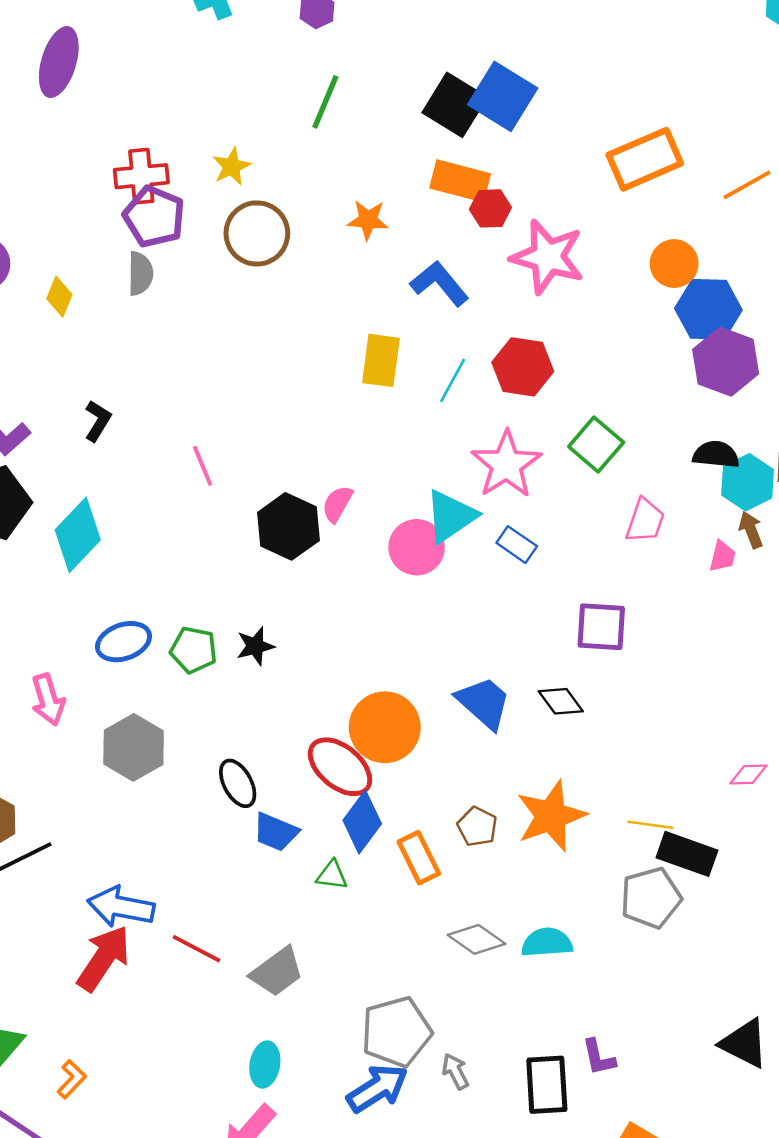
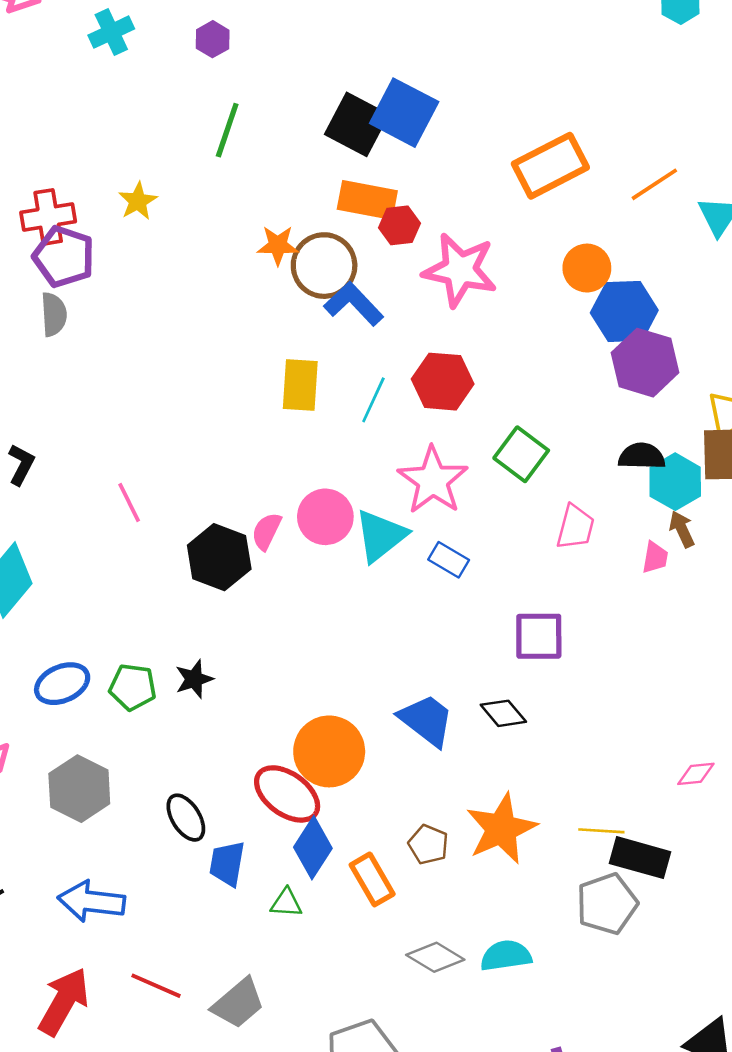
brown circle: (257, 233) -> (324, 266), moved
pink circle: (417, 547) -> (325, 517), moved
blue trapezoid: (276, 832) -> (227, 864), turned 81
blue arrow: (121, 907) -> (91, 901), moved

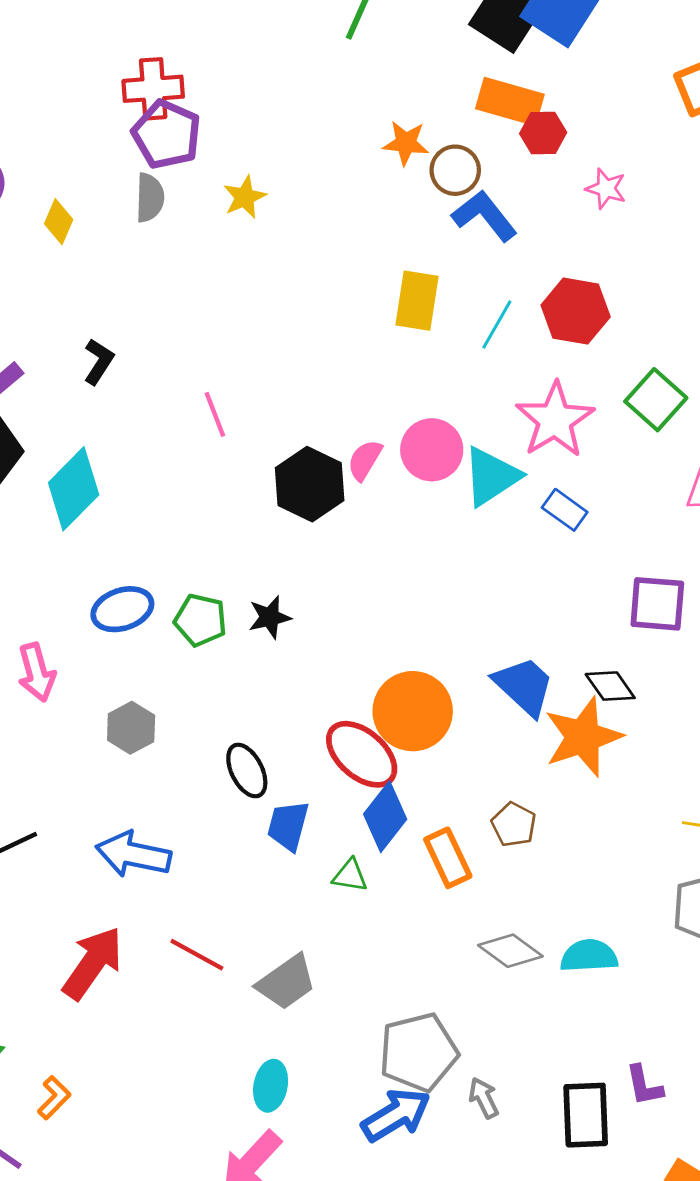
yellow star: (138, 201) -> (245, 197), moved
brown circle: (324, 266) -> (455, 170), size x0.7
pink star: (460, 270) -> (606, 189), size x0.5
gray hexagon: (79, 789) -> (131, 728), size x0.7
orange star: (501, 829) -> (583, 737), moved

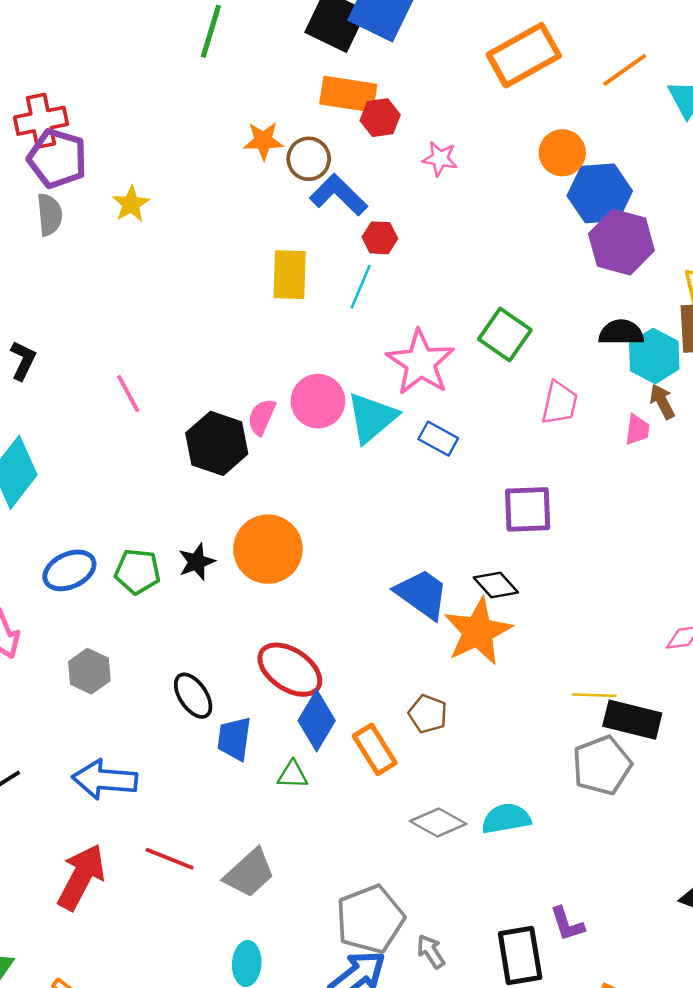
red hexagon: (576, 311) -> (380, 238), moved, size x0.6
orange circle: (413, 711) -> (268, 549), moved

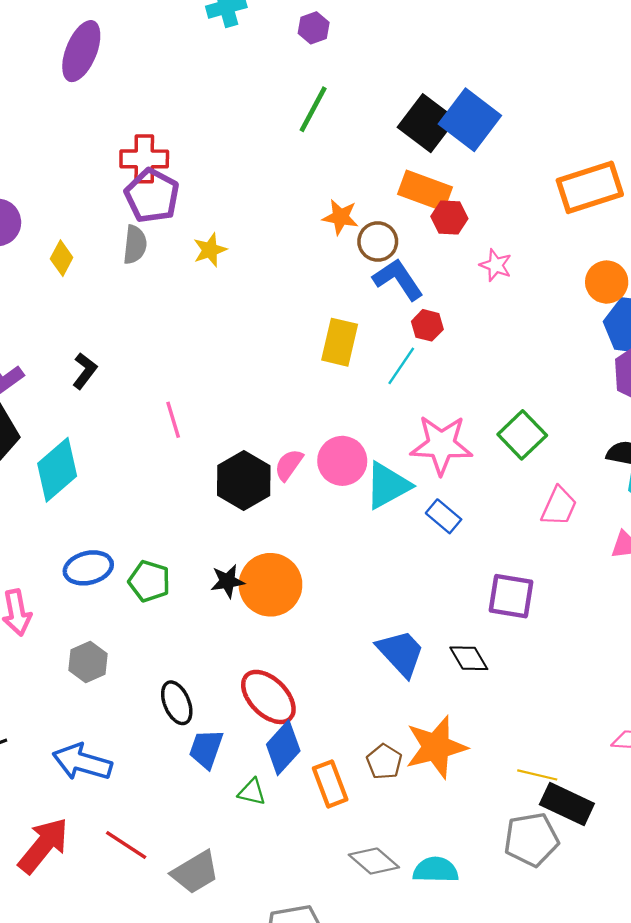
pink star: (420, 363) -> (441, 445), turned 30
black star: (197, 562) -> (227, 581), moved
orange star: (478, 631) -> (436, 747), moved

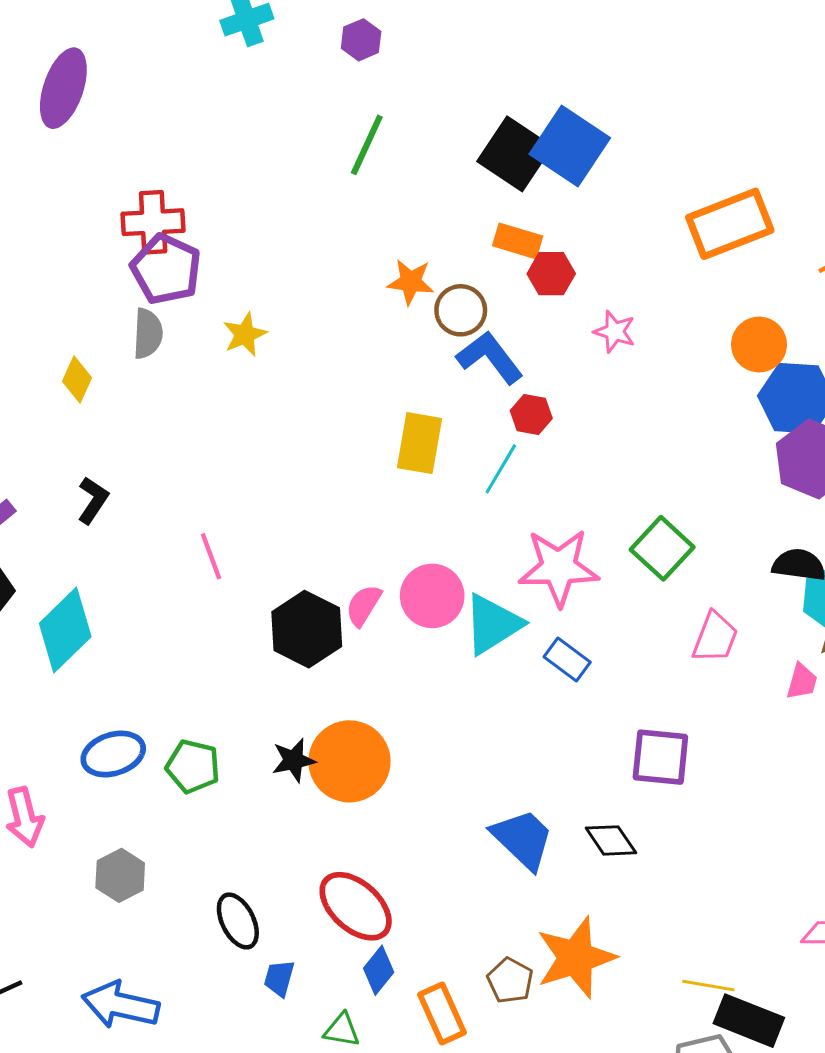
orange rectangle: (425, 191) -> (518, 241), size x0.7
yellow diamond: (62, 258) -> (77, 379), moved
blue diamond: (283, 748) -> (379, 970), size x0.7
blue trapezoid: (206, 749) -> (279, 978), size x0.7

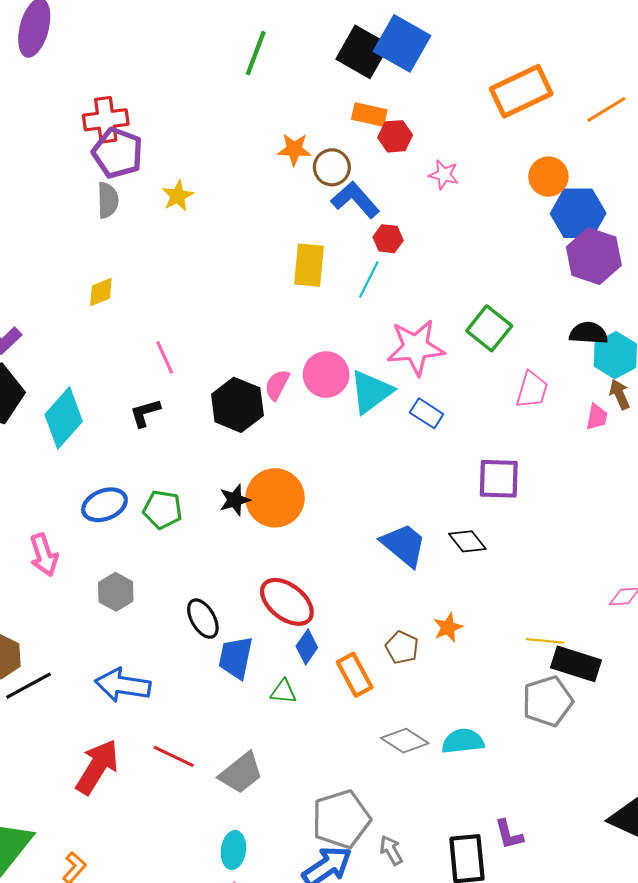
yellow diamond: (77, 379) -> (101, 292), moved, turned 48
black L-shape: (93, 500) -> (145, 413), moved, turned -136
orange star: (576, 958) -> (448, 628), size x0.5
blue trapezoid: (279, 978) -> (236, 658), size x1.6

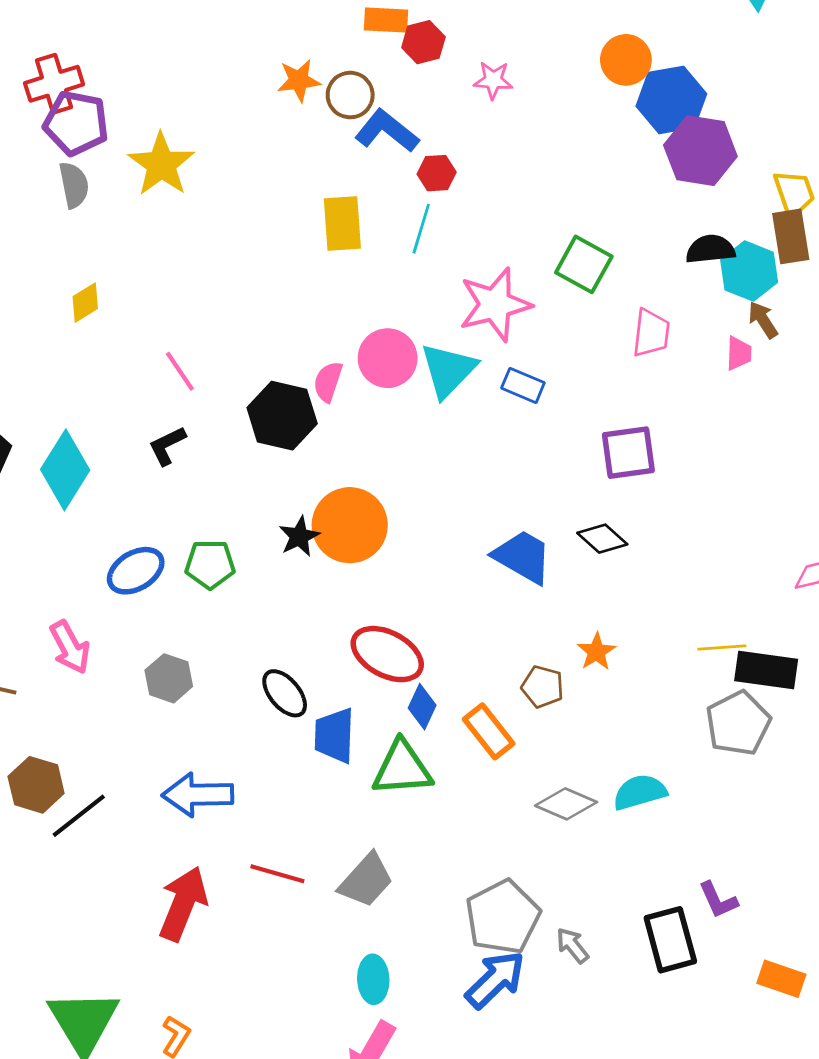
yellow star: (178, 196) -> (161, 164), size x1.6
green triangle: (283, 692) -> (402, 768), size x1.8

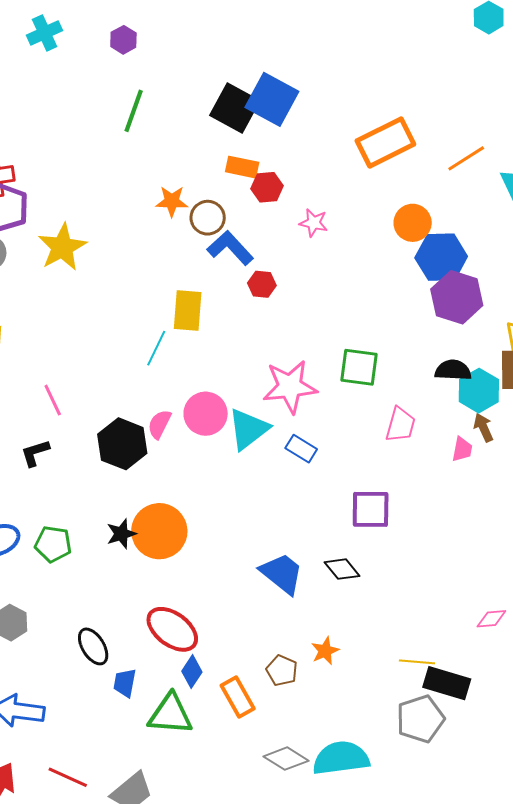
cyan line: (421, 229) -> (156, 348), moved
green square: (584, 264) -> (359, 367), turned -30
blue trapezoid: (334, 736) -> (125, 683), size x0.7
cyan semicircle: (640, 792) -> (341, 758), size x1.4

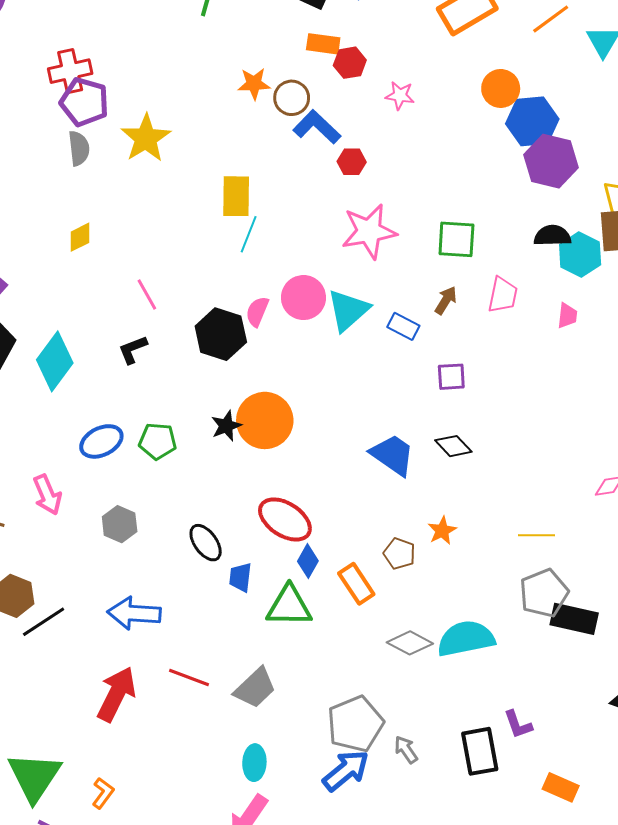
yellow rectangle: (188, 310) -> (236, 196), moved
pink star: (290, 387) -> (369, 231), moved
brown arrow: (483, 428) -> (446, 300), moved, turned 60
purple square: (371, 509) -> (451, 377), moved, size x0.7
black rectangle: (447, 683) -> (574, 619), moved

